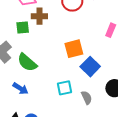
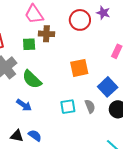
blue square: (90, 67) -> (108, 87), moved
gray semicircle: (87, 98) -> (90, 106), moved

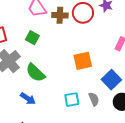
brown cross: (46, 34) -> (60, 15), moved
green square: (29, 44) -> (32, 38), turned 32

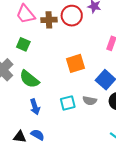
blue arrow: (28, 99) -> (35, 107), moved, turned 42
gray semicircle: (94, 99) -> (90, 101), turned 128

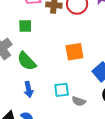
green square: (23, 44) -> (25, 26), turned -32
gray semicircle: (90, 101) -> (79, 101), moved

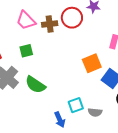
orange square: (74, 52) -> (92, 63), moved
blue arrow: (28, 89) -> (60, 120), moved

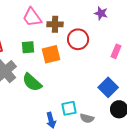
red circle: (72, 18) -> (78, 39), moved
orange square: (92, 63) -> (51, 54), moved

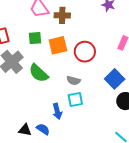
red circle: (78, 39) -> (85, 52), moved
gray semicircle: (87, 118) -> (74, 80), moved

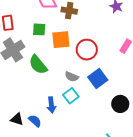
blue square: (115, 79) -> (98, 78), moved
cyan square: (75, 99) -> (71, 96), turned -35

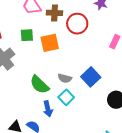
red circle: (87, 50) -> (77, 24), moved
green semicircle: (38, 65) -> (40, 85), moved

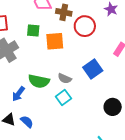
blue square: (91, 77) -> (93, 69), moved
green semicircle: (40, 85) -> (39, 81), turned -40
blue arrow: (48, 109) -> (18, 94), moved, turned 42

